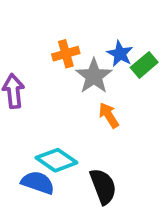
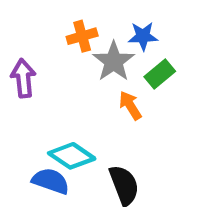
blue star: (120, 54) -> (143, 36), turned -30
green rectangle: (144, 65) -> (160, 74), moved

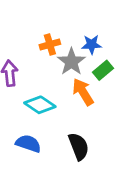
orange arrow: (130, 105) -> (83, 92), size x1.4
cyan diamond: (72, 156) -> (40, 105), moved

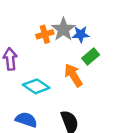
gray star: (71, 62) -> (63, 29), moved

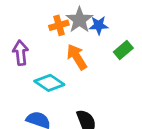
green rectangle: (91, 57) -> (123, 50), moved
orange arrow: (73, 75) -> (77, 57), moved

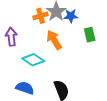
green rectangle: (123, 50) -> (90, 35), turned -64

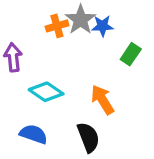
green rectangle: (90, 35) -> (131, 54), turned 48
orange arrow: (54, 40) -> (102, 100), moved

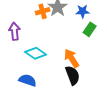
blue star: (102, 26) -> (83, 11), moved
black semicircle: (88, 137) -> (73, 75), moved

